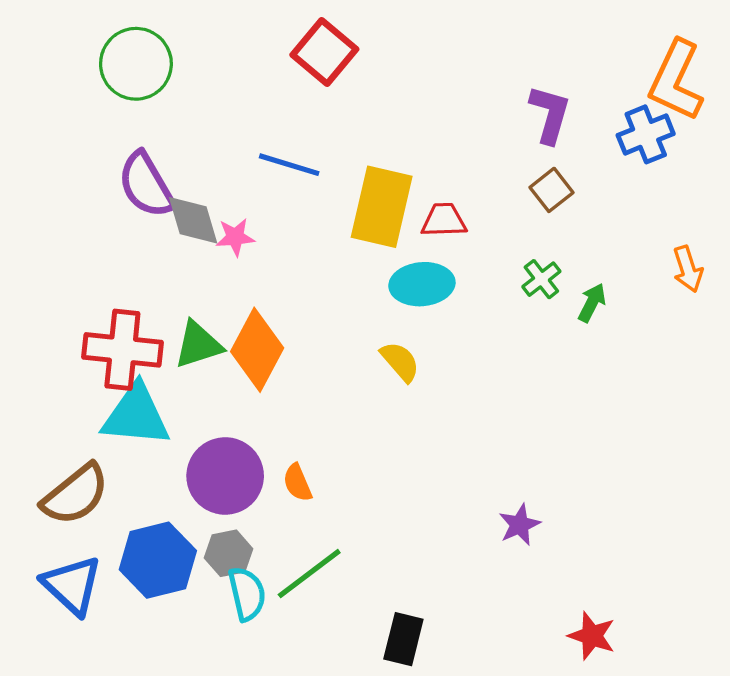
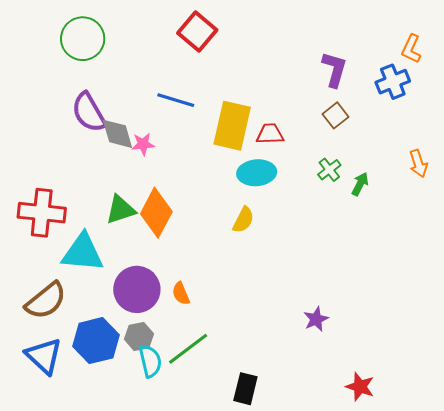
orange L-shape: (676, 81) -> (411, 49), size x0.6
red cross: (122, 350) -> (42, 213), moved
yellow semicircle: (400, 362) -> (243, 220), turned 68

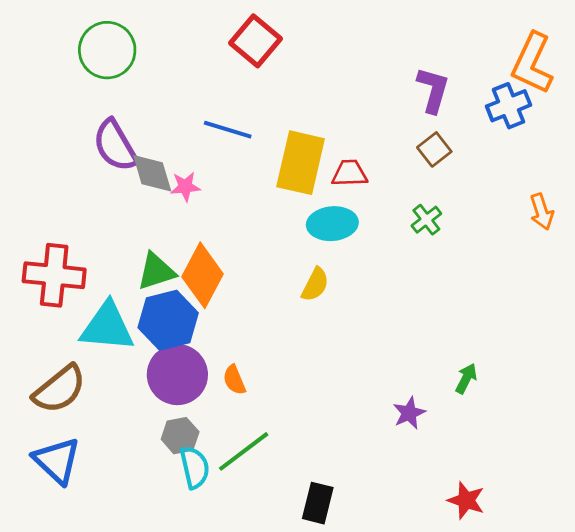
orange L-shape: (411, 49) -> (532, 63), size x1.6
green arrow: (360, 184) -> (466, 379), moved
blue hexagon: (96, 341) -> (168, 320), moved

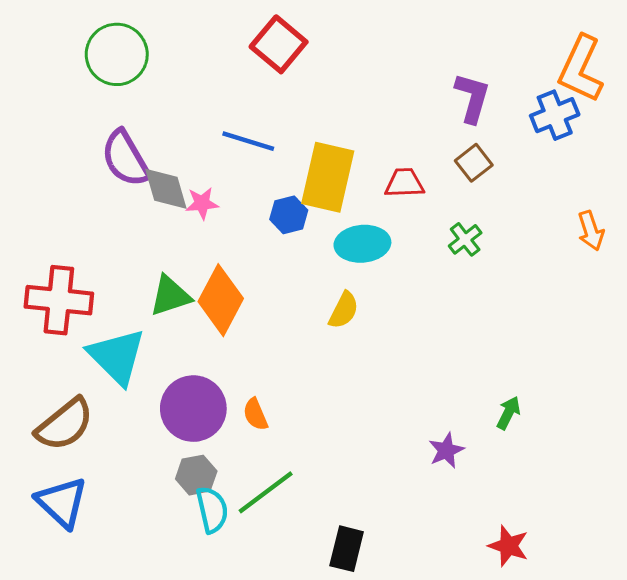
red trapezoid: (350, 173) -> (404, 183), moved
blue hexagon: (168, 320) -> (289, 215), moved, size x0.6
cyan triangle: (107, 327) -> (117, 356), turned 40

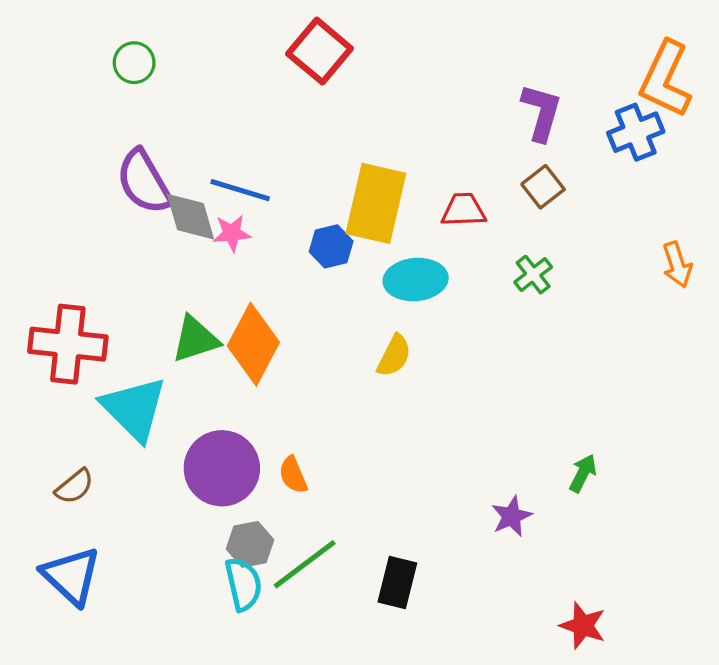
green circle: (117, 54) -> (134, 63), size x0.6
blue line: (248, 141) -> (240, 190), moved
brown semicircle: (65, 424) -> (75, 486), size x0.6
gray hexagon: (196, 475) -> (250, 544), moved
black rectangle: (347, 549) -> (397, 582), moved

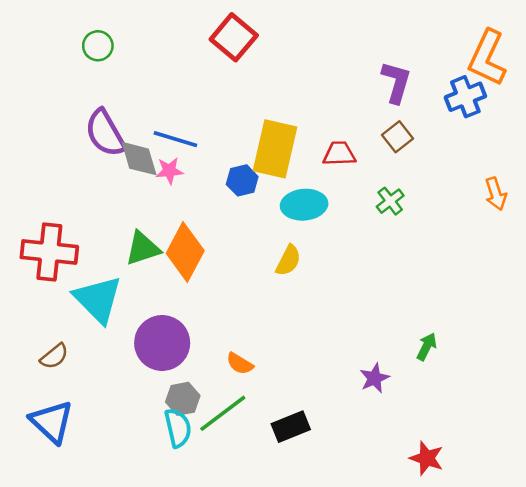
orange semicircle: (293, 475) -> (240, 364), moved, turned -36
black rectangle: (397, 582) -> (291, 427), turned 54

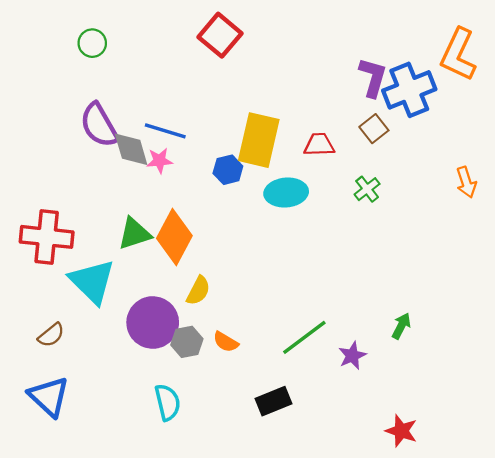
blue cross: (465, 97) -> (409, 90), moved, size x1.4
yellow semicircle: (288, 260) -> (198, 291), moved
gray hexagon: (183, 399) -> (187, 342), moved
green line: (223, 413) -> (304, 337), moved

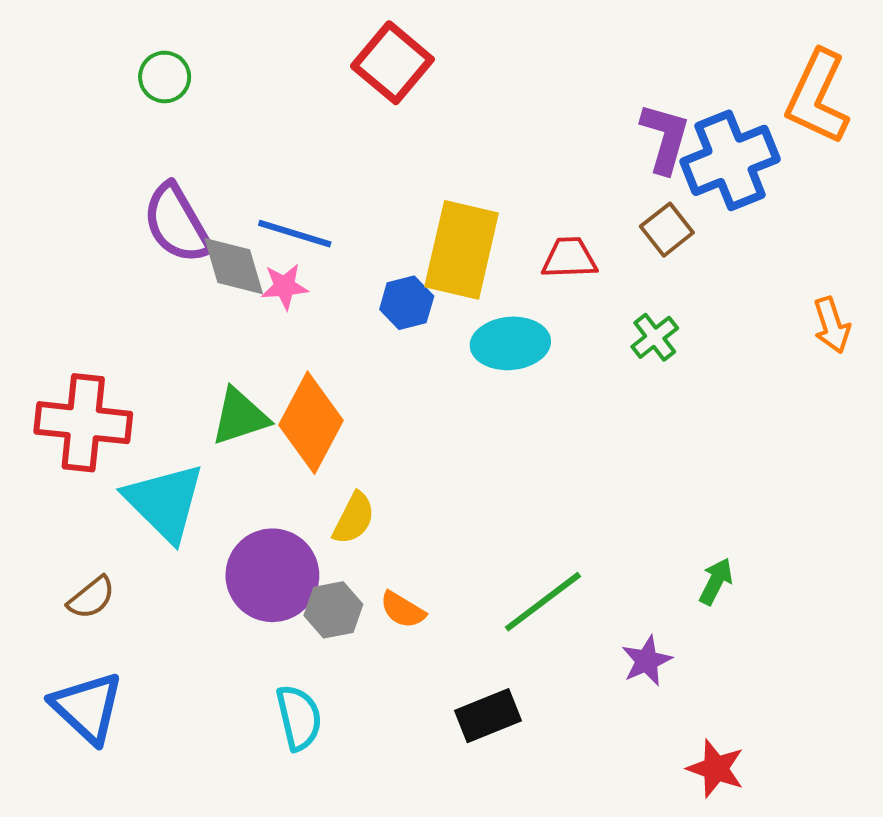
purple star: (352, 356) -> (647, 661), moved

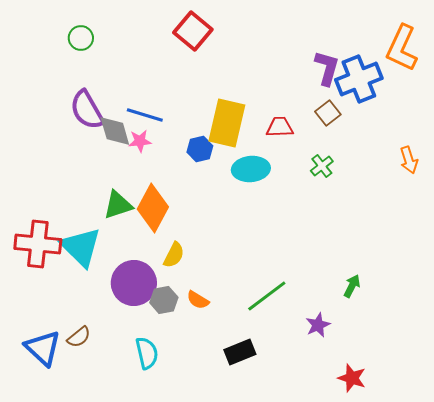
red cross: (83, 423) -> (38, 244), moved
brown semicircle: (91, 598) -> (79, 337), moved

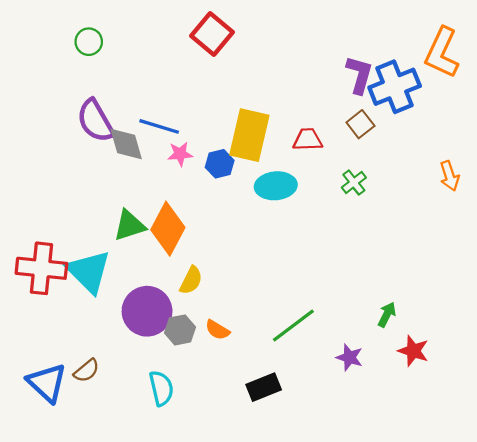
pink star: (140, 141) -> (180, 154), moved
purple star: (318, 325) -> (349, 357), turned -30
red star: (352, 378) -> (413, 351), moved

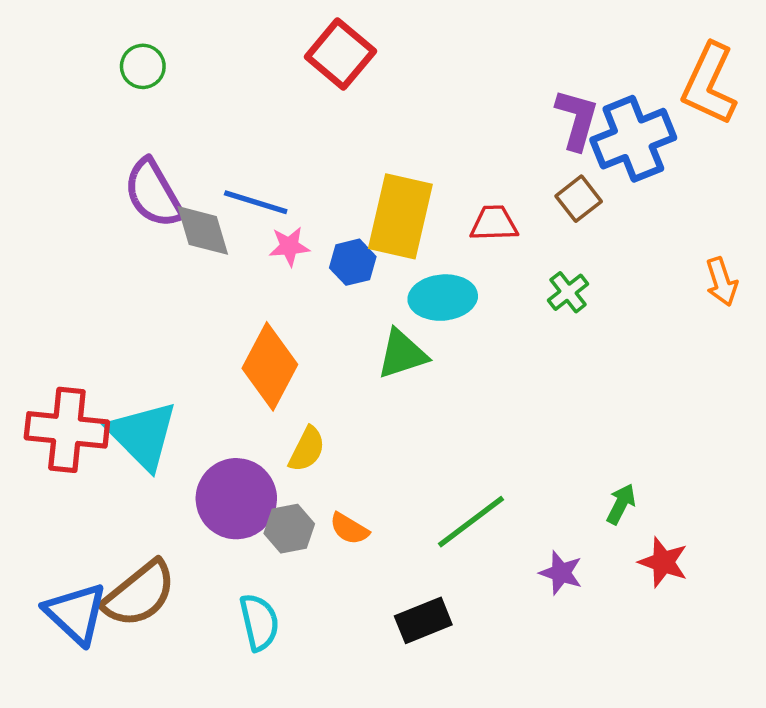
green triangle: (129, 225) -> (402, 354), moved
brown semicircle: (87, 371) -> (139, 594), size x1.8

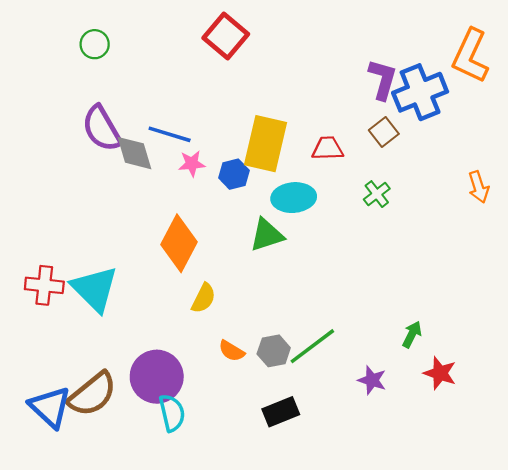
red cross: (67, 430) -> (44, 285), size x0.7
purple circle: (236, 499) -> (157, 377), moved
gray hexagon: (289, 529) -> (274, 351), moved

